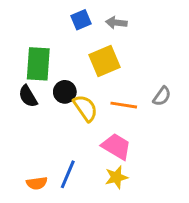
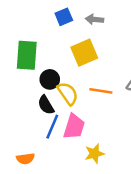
black semicircle: (28, 96) -> (46, 105), moved
pink trapezoid: (116, 146) -> (74, 127), moved, turned 76
blue line: (68, 174) -> (52, 127), moved

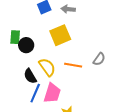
green rectangle: (27, 55) -> (15, 37), size x0.6
black circle: (50, 79) -> (26, 45), moved

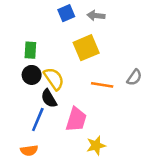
black circle: (26, 45) -> (32, 75), moved
yellow semicircle: (47, 67) -> (54, 79), moved
blue line: (35, 93) -> (38, 120), moved

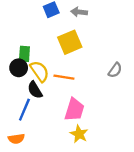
green rectangle: (30, 50) -> (24, 54), moved
orange line: (102, 85) -> (64, 77), moved
pink trapezoid: (76, 120) -> (74, 110), moved
yellow star: (96, 145) -> (79, 134), turned -30

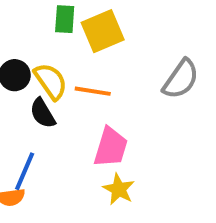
green rectangle: (24, 54) -> (65, 19), moved
gray semicircle: (115, 70) -> (181, 79), size x1.5
blue line: (24, 110) -> (25, 171), moved

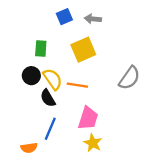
green rectangle: (65, 19) -> (41, 48), moved
blue line: (25, 171) -> (50, 129), moved

